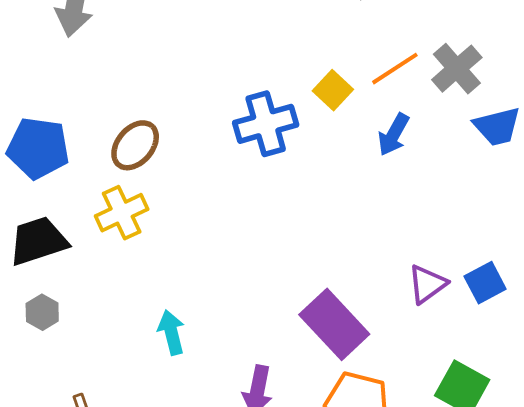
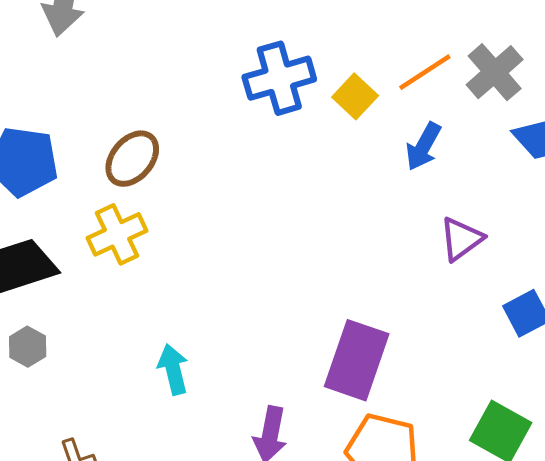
blue cross: (266, 124) -> (279, 78), moved
purple triangle: (427, 284) -> (461, 239), moved
purple rectangle: (334, 324) -> (357, 360), turned 62

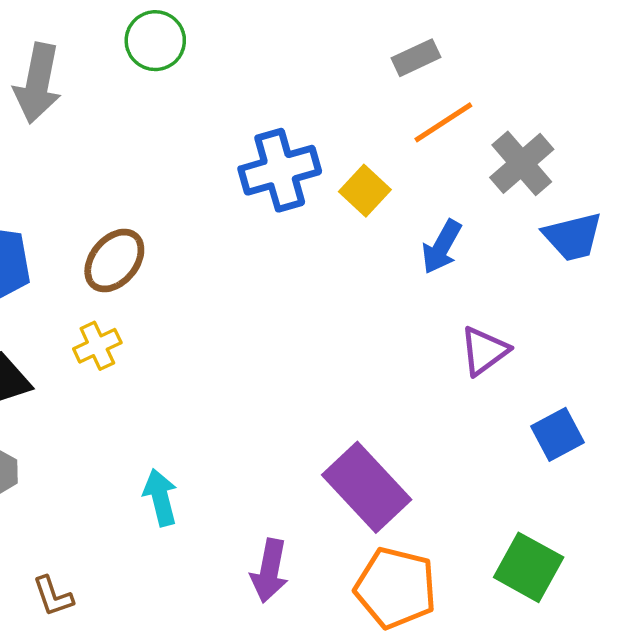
orange line: (425, 72) -> (443, 122), moved
yellow cross: (117, 234) -> (97, 346), size x0.7
purple rectangle: (357, 360) -> (367, 487), turned -62

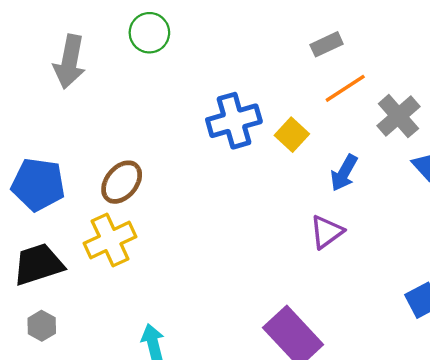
yellow cross: (97, 346) -> (110, 240), size x1.6
purple triangle: (484, 351) -> (327, 232), moved

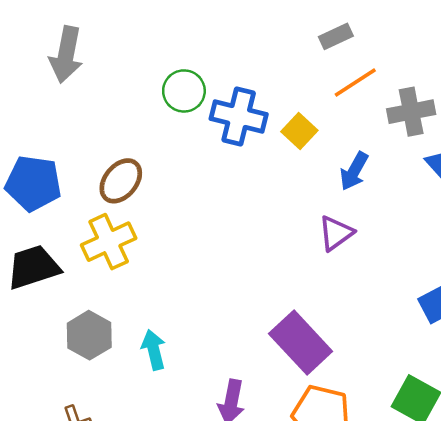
green circle: (149, 33) -> (184, 91), moved
gray cross: (398, 116) -> (411, 112), turned 30
blue cross: (234, 121) -> (239, 116), turned 30
gray hexagon: (42, 326) -> (89, 335), moved, size x1.5

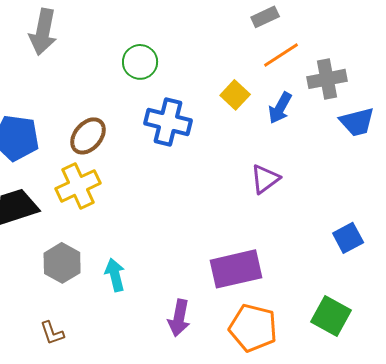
blue cross: (239, 116) -> (168, 122), moved
blue arrow: (354, 171) -> (280, 108), moved
purple rectangle: (301, 342) -> (236, 269), turned -60

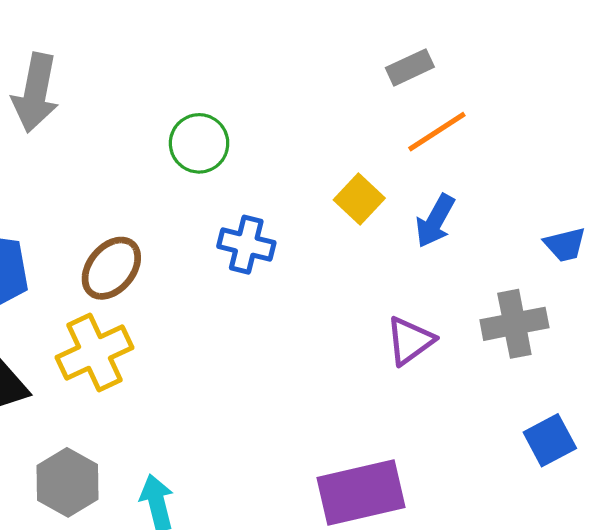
gray cross: (327, 79) -> (514, 324), moved
blue cross: (168, 122) -> (246, 245), size x0.7
blue trapezoid: (357, 122) -> (565, 245), size x0.7

